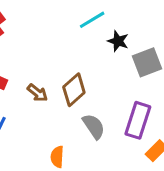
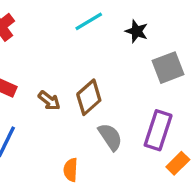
cyan line: (92, 20) -> (89, 21), moved
black star: (118, 41) -> (137, 31), moved

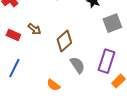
brown arrow: (49, 101) -> (34, 29), moved
orange semicircle: (71, 170) -> (53, 85), turned -56

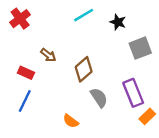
red rectangle: (13, 35) -> (26, 73), moved
purple rectangle: (106, 61) -> (133, 93), turned -40

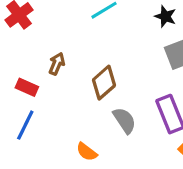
black star: (118, 22) -> (165, 16), moved
brown arrow: (48, 55) -> (57, 64), turned -105

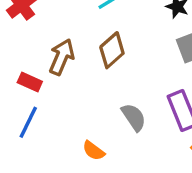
brown arrow: (57, 64) -> (62, 57), size x1.5
brown diamond: (104, 83) -> (112, 50), moved

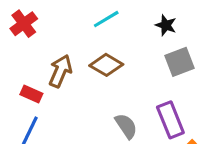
brown diamond: (112, 50) -> (106, 65), turned 72

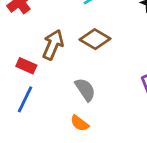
gray semicircle: (126, 126) -> (85, 90), moved

